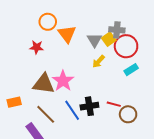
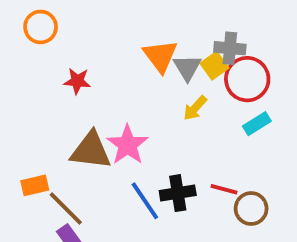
orange circle: (48, 22) -> (41, 27), moved
orange triangle: (67, 34) -> (160, 56), moved
brown line: (46, 114) -> (66, 209), moved

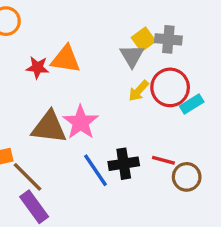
orange triangle: (160, 56) -> (66, 59), moved, turned -44
yellow square: (214, 66) -> (144, 39), moved
red circle: (247, 79) -> (170, 87), moved

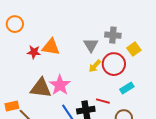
yellow square: (144, 39) -> (134, 49), moved
cyan rectangle: (192, 104) -> (127, 88), moved
red line: (163, 160) -> (103, 101), moved

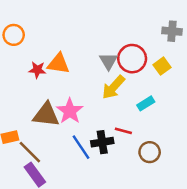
gray cross: (113, 35) -> (172, 31), moved
red circle: (114, 64) -> (132, 59), moved
yellow arrow: (95, 66) -> (113, 87), size x1.5
cyan rectangle: (127, 88) -> (146, 103), moved

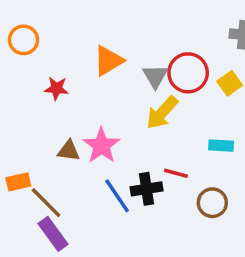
orange triangle: (59, 64) -> (108, 61), moved, turned -40
cyan rectangle: (146, 103) -> (221, 146), moved, turned 35
brown triangle: (46, 115) -> (69, 151), size x0.6

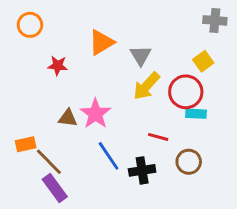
red circle: (188, 73) -> (186, 92), moved
black cross: (147, 189) -> (142, 170), moved

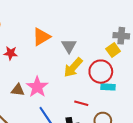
gray cross: (215, 20) -> (121, 36), moved

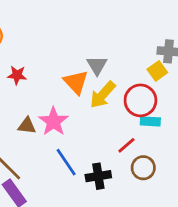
orange triangle: (41, 37) -> (76, 82), moved, turned -42
red line: (81, 103) -> (126, 145), moved, turned -56

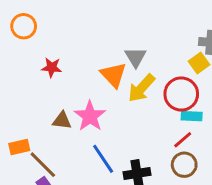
red line: (126, 145) -> (183, 140), moved

